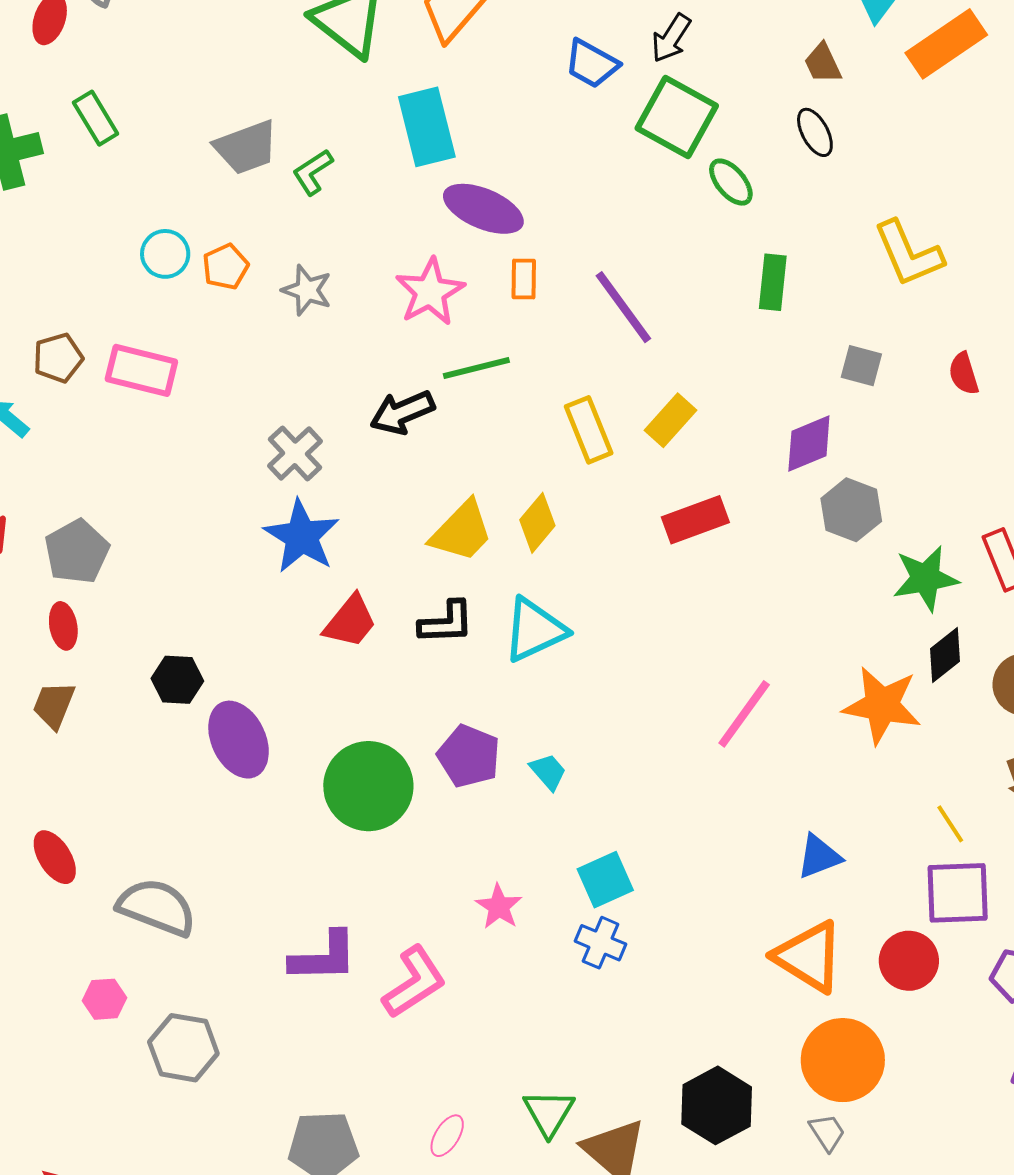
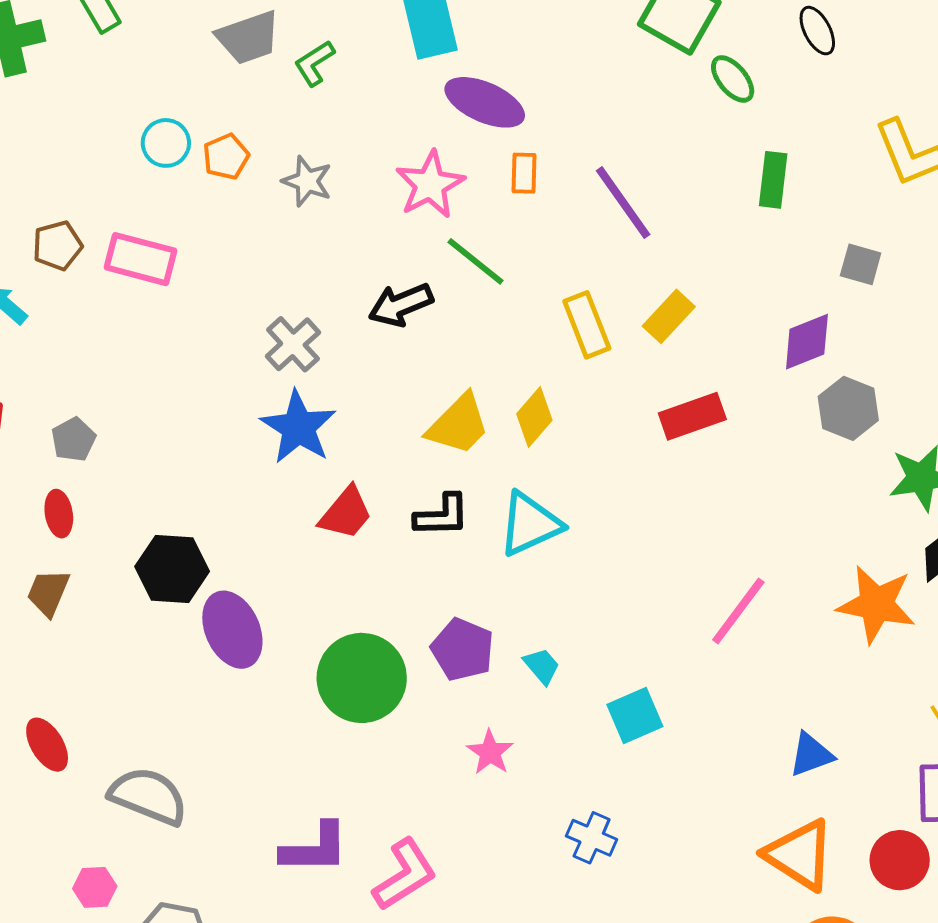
green line: (476, 368) -> (476, 261), turned 52
gray pentagon: (77, 552) -> (73, 439), size x0.7
black hexagon: (177, 680) -> (172, 569), size x1.4
cyan square: (605, 880) -> (635, 716), moved
pink star: (499, 907) -> (490, 752), moved

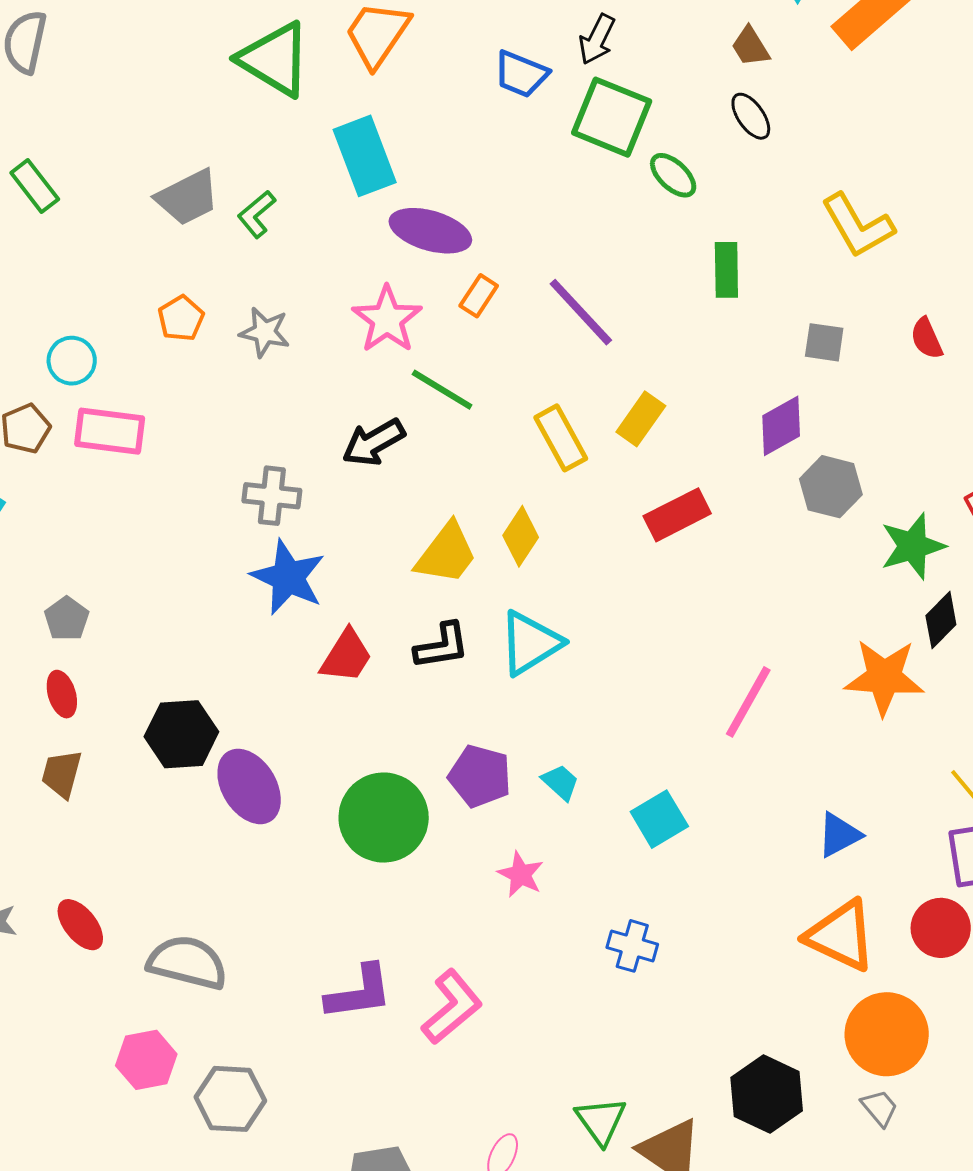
cyan circle: (166, 143) -> (72, 361), moved
orange rectangle: (524, 173) -> (479, 296), turned 39
gray cross: (293, 344) -> (272, 496), turned -34
pink hexagon: (95, 887) -> (146, 1060), size x1.4

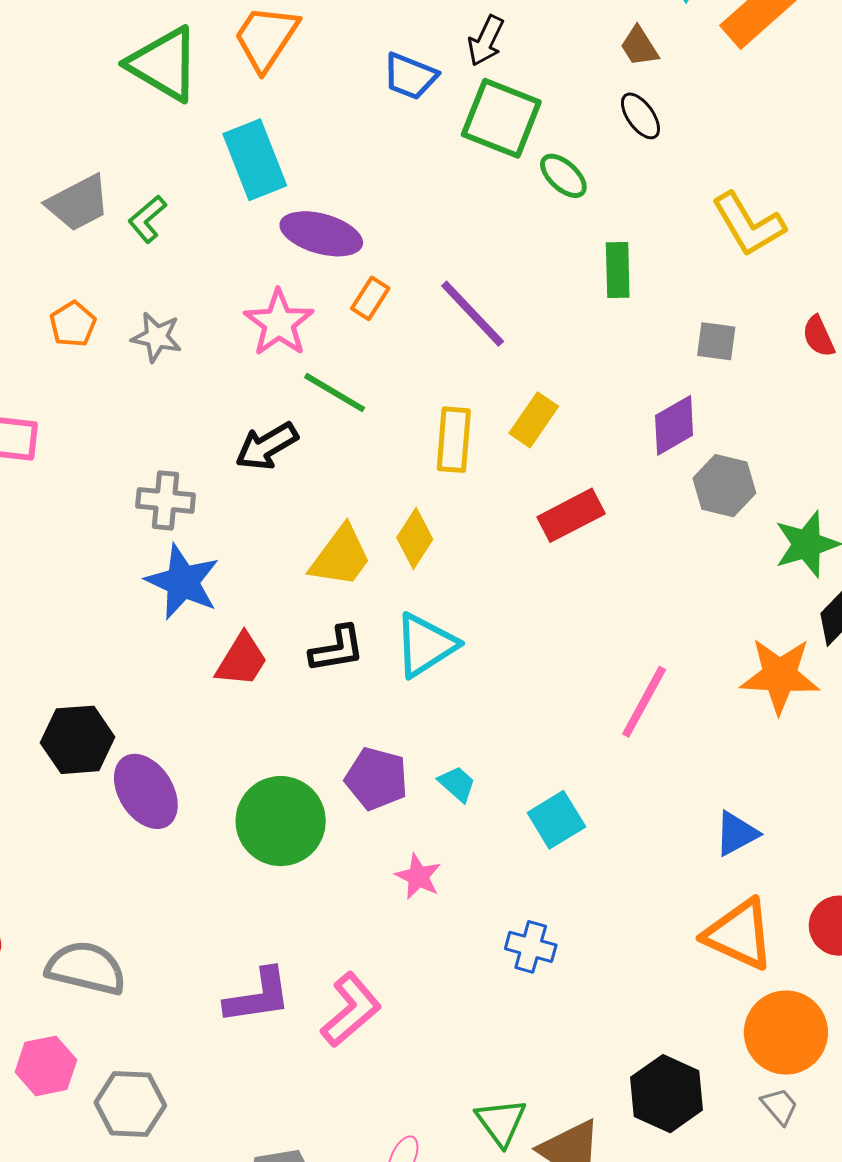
yellow rectangle: (561, 438) -> (454, 440), turned 34

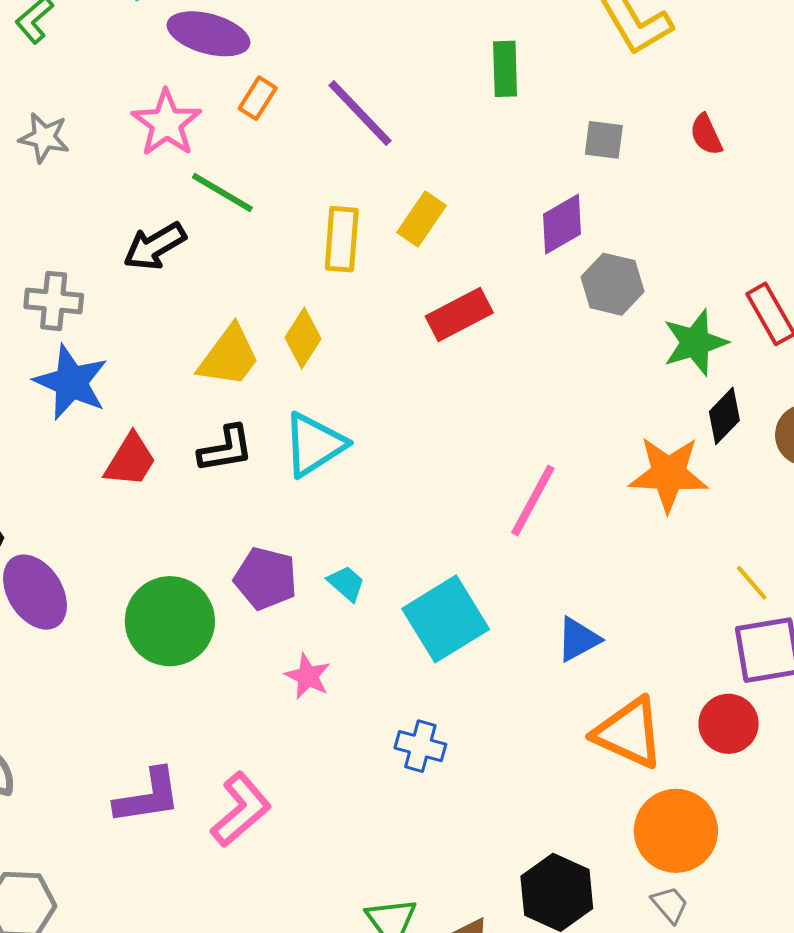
cyan square: (556, 820) -> (446, 619), size x1.5
blue triangle: (736, 834) -> (578, 639), moved

